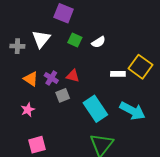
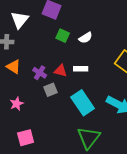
white triangle: (41, 39) -> (20, 20), moved
white rectangle: (118, 74) -> (81, 69), moved
orange triangle: (31, 79) -> (14, 67), moved

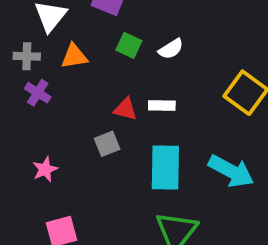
orange triangle: (14, 67) -> (74, 56), moved, turned -42
purple cross: (40, 73) -> (38, 93), moved
cyan rectangle: (83, 103) -> (165, 168), turned 35

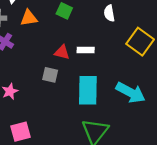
white semicircle: (171, 49) -> (109, 13), moved, turned 112
gray square: (107, 144) -> (50, 75), turned 35

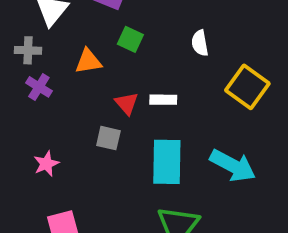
orange triangle: (29, 18) -> (88, 61), moved
red triangle: (62, 52) -> (127, 103), turned 35

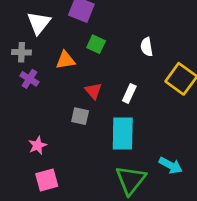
white rectangle: (163, 100) -> (129, 93), moved, turned -66
pink star: (46, 164) -> (37, 145), moved
cyan arrow: (233, 166) -> (171, 165), moved, size x0.7

